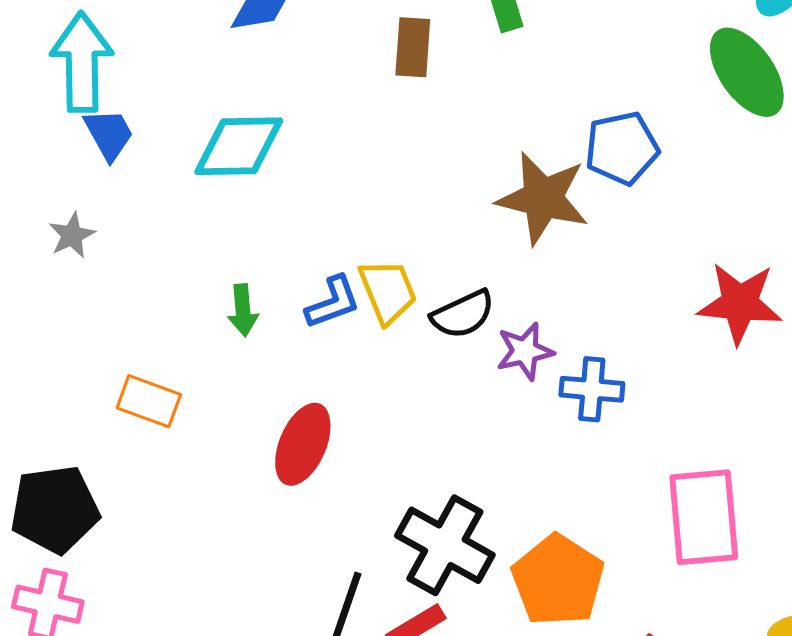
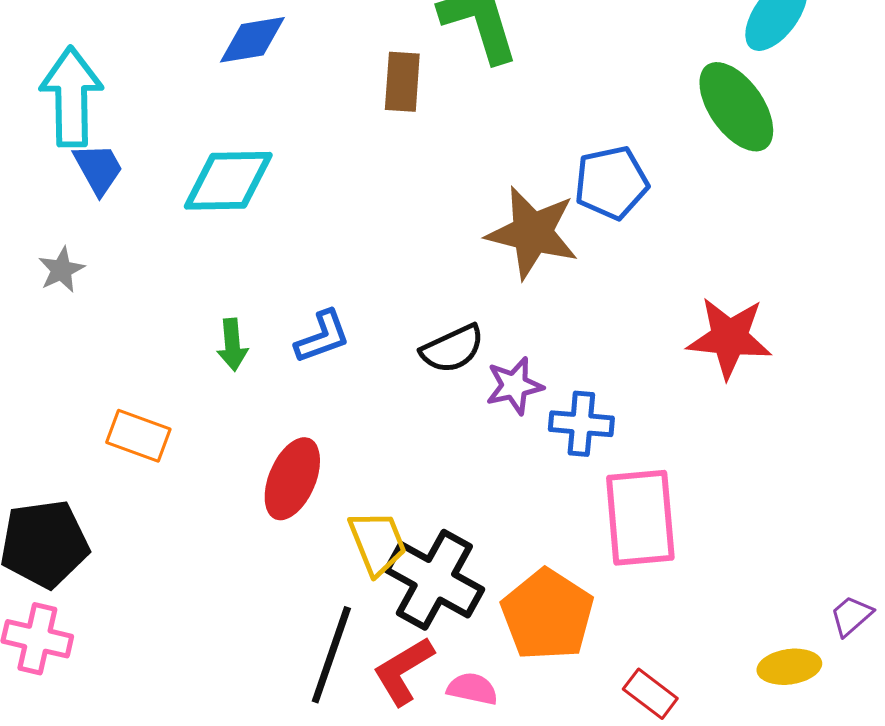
yellow trapezoid: (388, 291) -> (377, 543), moved
pink rectangle: (704, 517) -> (640, 518), moved

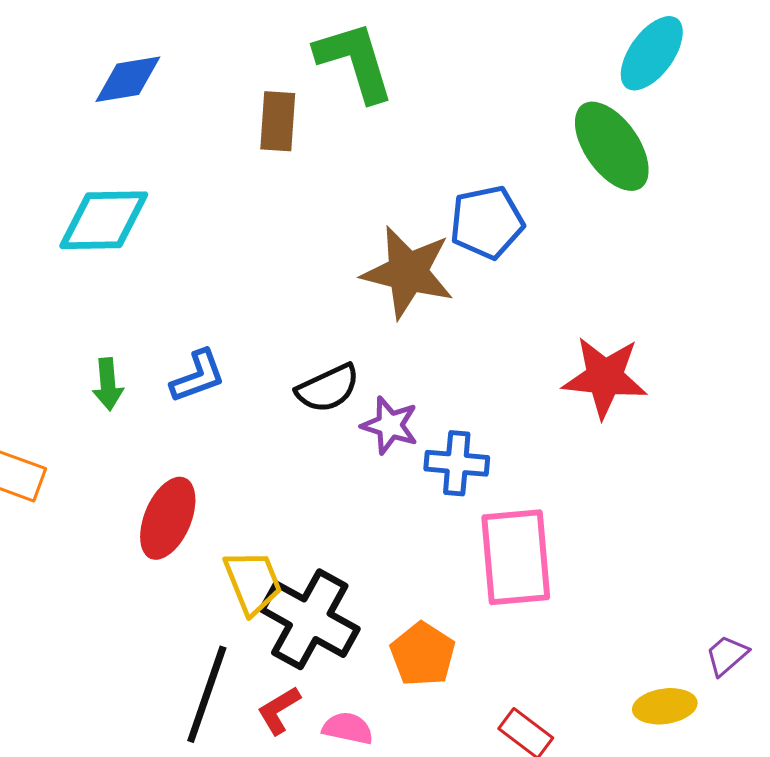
purple star: (514, 386) -> (390, 425), turned 30
orange pentagon: (547, 615) -> (423, 654), size x0.7
red L-shape: (403, 671) -> (279, 710), size x0.7

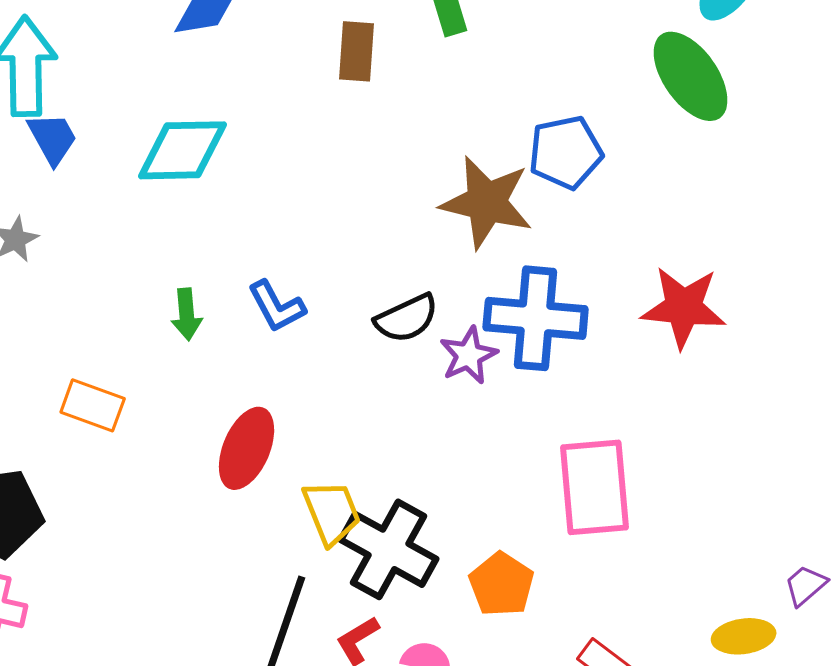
blue L-shape: (198, 376) -> (277, 306), turned 82
purple star: (390, 425) -> (469, 355), turned 30
blue cross: (457, 463) -> (536, 318), moved, size x1.6

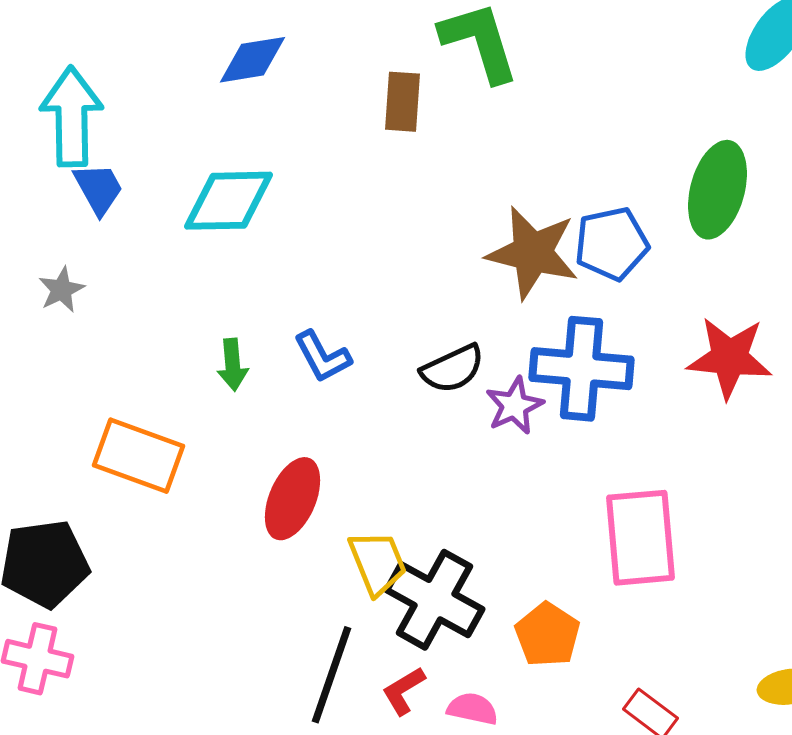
green ellipse: (691, 76) -> (718, 190), moved, turned 50
blue pentagon: (566, 152) -> (612, 244), moved
orange rectangle: (93, 405) -> (138, 456), size x1.4

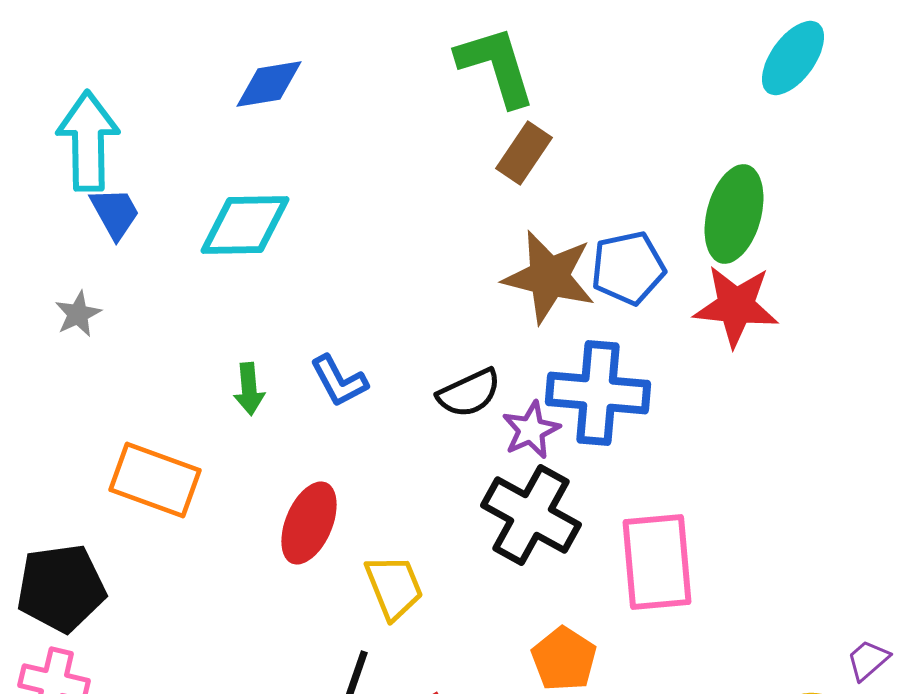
brown rectangle: (402, 102) -> (524, 153), moved, turned 30
red star: (730, 358) -> (736, 306), moved
black cross: (434, 600) -> (531, 515), moved

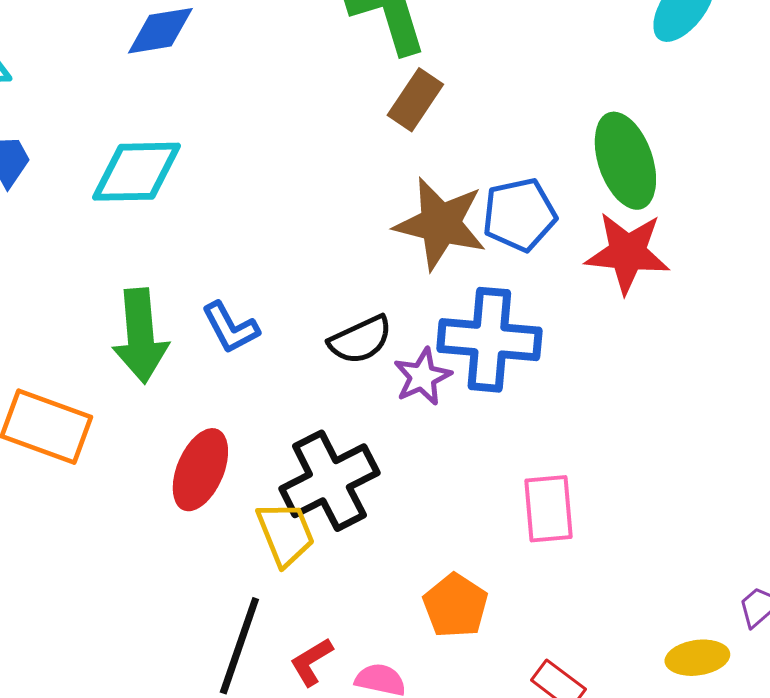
green ellipse: (734, 214) -> (625, 161), turned -34
green arrow: (249, 389) -> (140, 336), size x1.8
black cross: (531, 515) -> (329, 481), moved, turned 34
pink rectangle: (657, 562) -> (548, 509), size x0.7

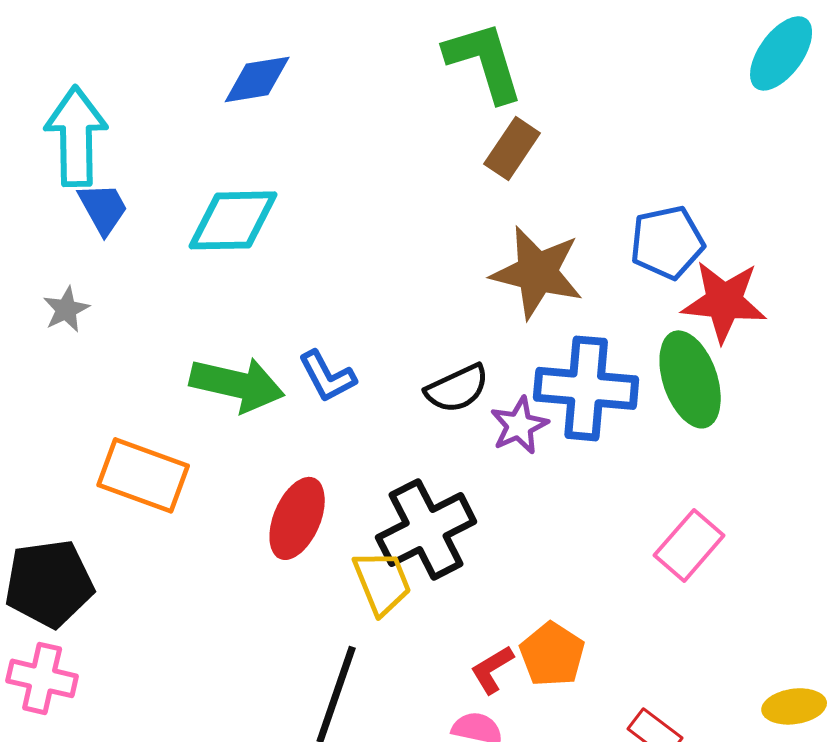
green ellipse: (625, 161) -> (690, 379), moved
blue pentagon: (519, 215) -> (667, 242), moved
green arrow: (140, 336) -> (237, 384), turned -72
pink rectangle: (548, 509) -> (689, 545), moved, turned 46
red L-shape: (311, 662) -> (492, 669), moved

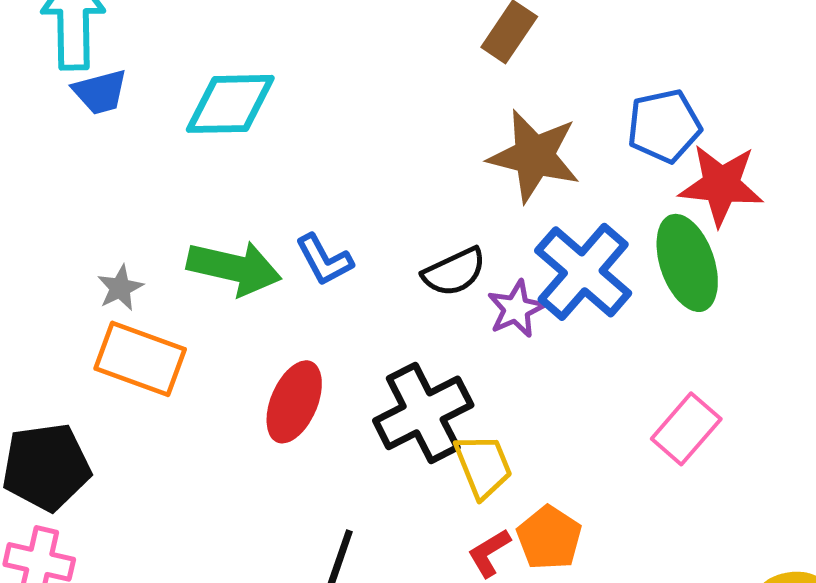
blue trapezoid: (103, 208) -> (100, 92), turned 104
gray star: (66, 309) -> (120, 288), moved
blue cross: (586, 388) -> (583, 272), turned 36
yellow trapezoid: (382, 582) -> (483, 466), moved

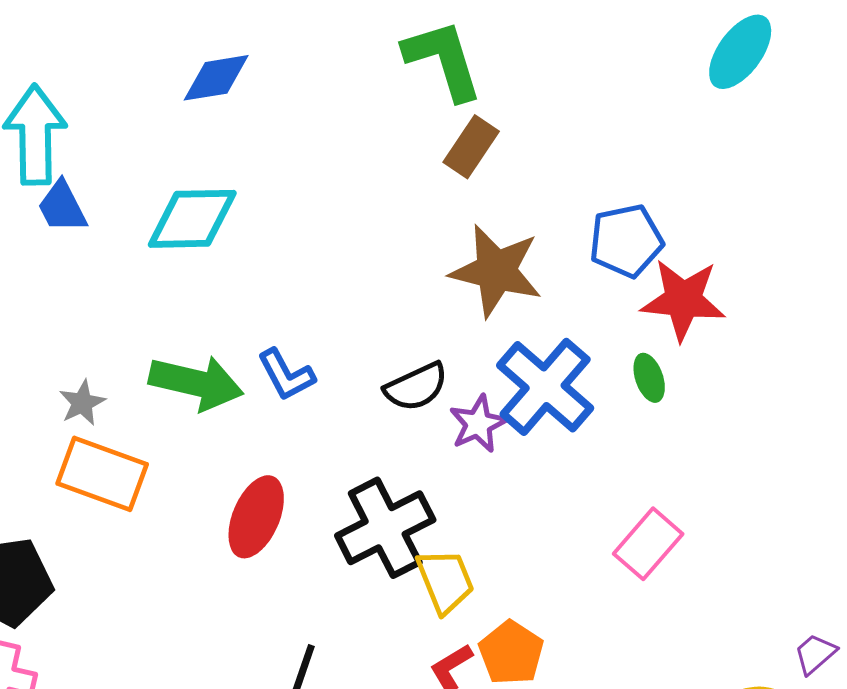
blue trapezoid: (100, 92) -> (62, 207), turned 78
green ellipse: (687, 263) -> (649, 378), size x0.5

